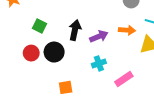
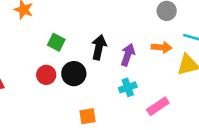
purple arrow: (99, 36) -> (128, 55), turned -48

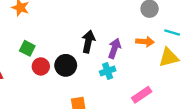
green square: (56, 42) -> (27, 48), moved
cyan cross: (128, 87) -> (108, 71), moved

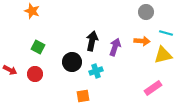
red circle: (41, 66) -> (35, 74), moved
cyan cross: (108, 71) -> (96, 71), moved
pink rectangle: (142, 95) -> (153, 88), moved

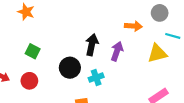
gray circle: (146, 12) -> (160, 13), moved
orange arrow: (142, 41) -> (133, 26), moved
yellow triangle: (163, 55) -> (157, 53), moved

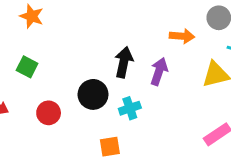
green square: (33, 51) -> (27, 67), moved
red circle: (29, 81) -> (49, 113), moved

